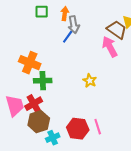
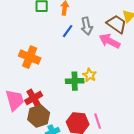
gray arrow: (74, 25) -> (87, 26), moved
pink arrow: (110, 47) -> (110, 41), turned -35
green cross: (43, 81) -> (75, 81), moved

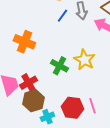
yellow star: (90, 75) -> (84, 60), size x1.5
green cross: (75, 81) -> (59, 66), moved, turned 30

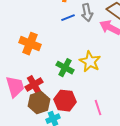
blue line: (62, 16) -> (68, 18), turned 32
red hexagon: (72, 108) -> (65, 101), moved

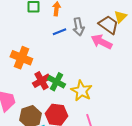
yellow star: (90, 62) -> (81, 91), moved
red cross: (34, 85) -> (41, 81), moved

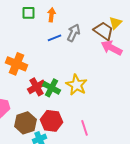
gray arrow: (78, 27) -> (73, 33), turned -144
pink arrow: (101, 42) -> (111, 48), moved
yellow star: (81, 91) -> (76, 85), moved

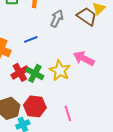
blue line: (54, 38) -> (31, 39), moved
pink arrow: (111, 48) -> (84, 58), moved

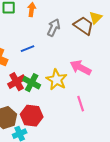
pink line: (68, 113) -> (81, 104), moved

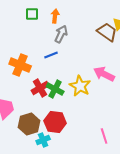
gray arrow: (54, 28) -> (61, 34), moved
pink line: (81, 104) -> (104, 136), moved

